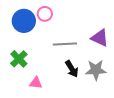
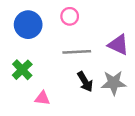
pink circle: (45, 14) -> (70, 16), moved

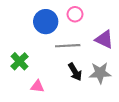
pink circle: (70, 16) -> (75, 14), moved
blue circle: (28, 25) -> (46, 22), moved

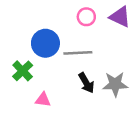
blue circle: (46, 22) -> (45, 43), moved
purple triangle: (104, 39) -> (120, 17), moved

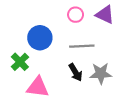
gray line: (78, 53) -> (82, 46), moved
pink triangle: (43, 100) -> (38, 87), size x1.6

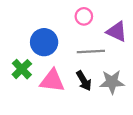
purple triangle: (105, 15) -> (117, 32), moved
pink triangle: (38, 87) -> (52, 81), moved

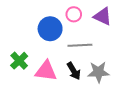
purple triangle: (117, 32) -> (103, 16), moved
blue circle: (44, 42) -> (50, 29), moved

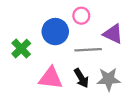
purple triangle: (103, 16) -> (113, 34), moved
green cross: (19, 61) -> (21, 49), moved

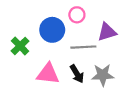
purple triangle: (113, 34) -> (107, 32), turned -42

